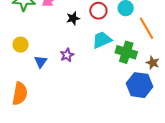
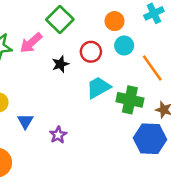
purple star: (67, 55) -> (58, 135), moved

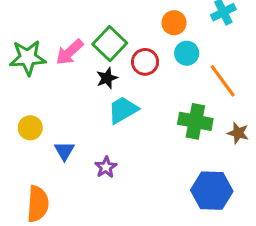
green square: (60, 19) -> (110, 44), moved
cyan trapezoid: (98, 87) -> (123, 110), moved
blue hexagon: (150, 139) -> (212, 191), moved

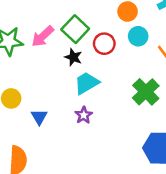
black star: (107, 78) -> (73, 57), turned -30
green cross: (195, 121) -> (146, 92), turned 36
purple star: (106, 167) -> (84, 115), moved

